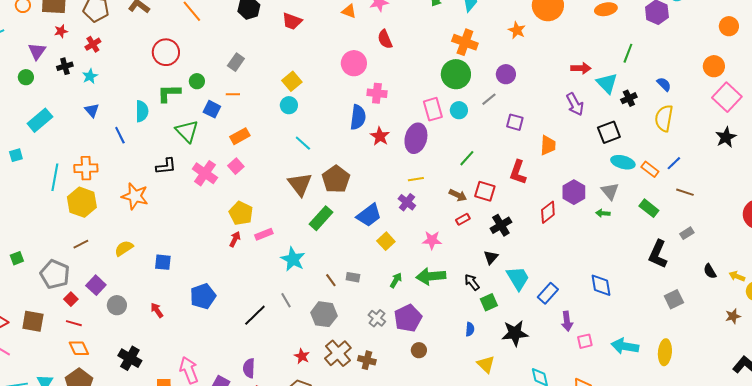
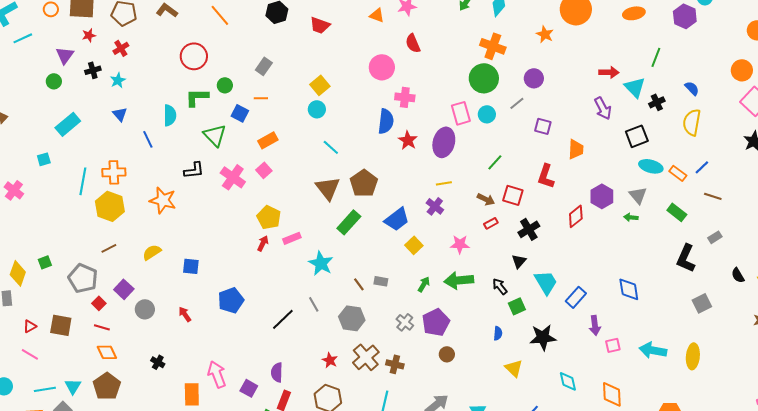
black cross: (130, 358) -> (158, 362), size x0.6

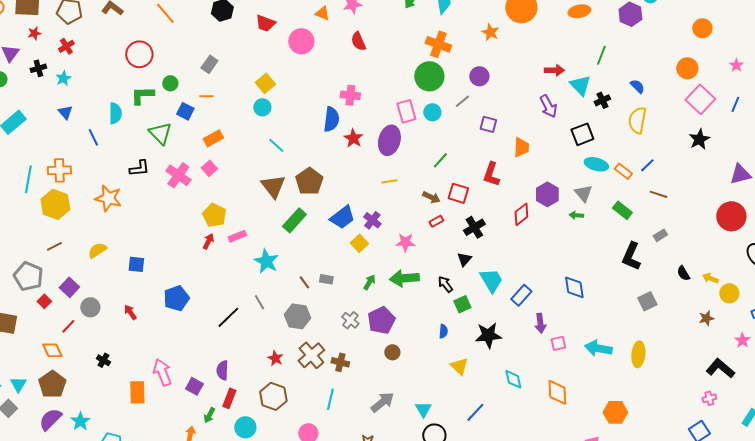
pink circle: (382, 67) -> (301, 41), moved
purple cross: (435, 206) -> (372, 220), moved
red line: (102, 327) -> (68, 326), moved, turned -63

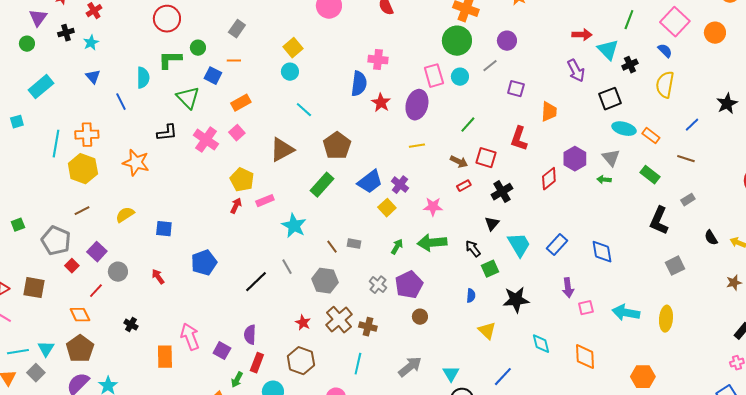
pink square: (700, 99) -> (675, 22), moved
blue line: (647, 165) -> (692, 125), moved
brown triangle: (273, 186) -> (282, 150), moved, turned 40
blue rectangle: (521, 295) -> (557, 245), moved

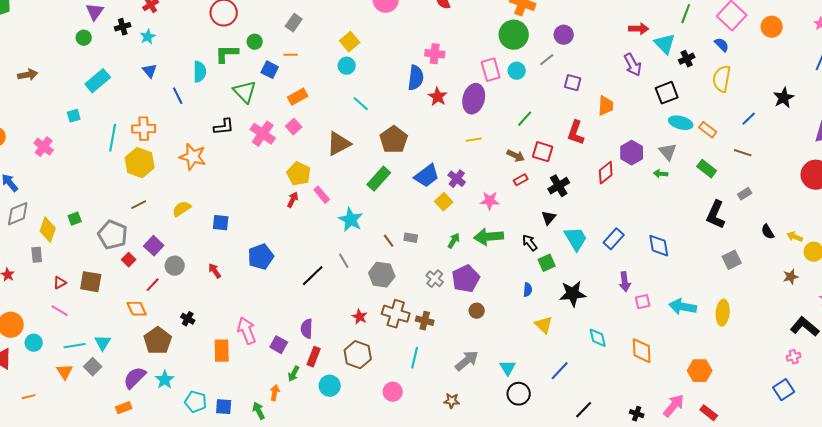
pink rectangle: (265, 201) -> (322, 195), turned 72
brown cross: (339, 320) -> (396, 314), turned -32
brown pentagon: (80, 349) -> (158, 341), moved

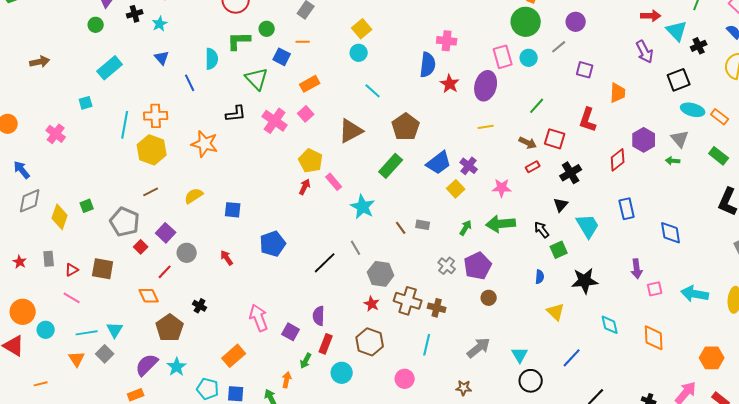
blue rectangle: (614, 239) -> (627, 209), moved, turned -55
gray rectangle: (37, 255) -> (49, 259), moved
gray hexagon: (382, 275) -> (381, 274), moved
orange rectangle: (222, 351) -> (234, 356), moved, turned 50

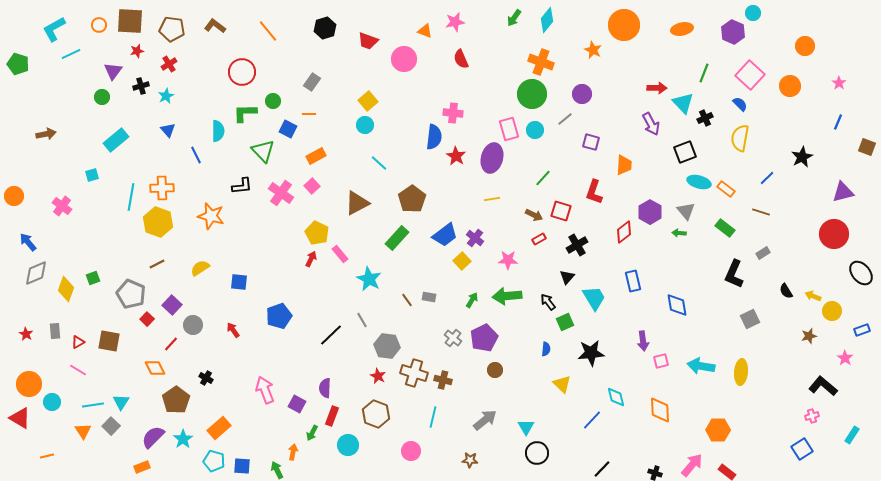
orange rectangle: (234, 356) -> (219, 428), moved
blue line: (572, 358) -> (592, 420), moved

